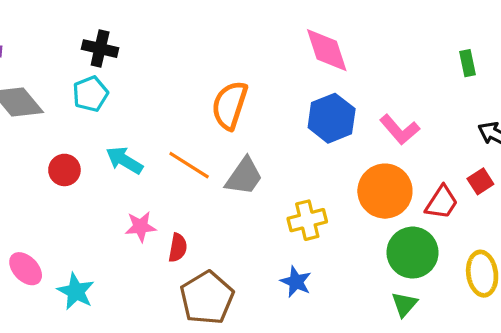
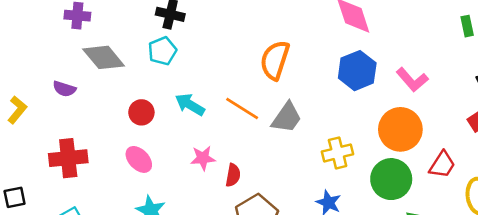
red trapezoid: (442, 202) -> (442, 165), moved
green circle: (412, 253) -> (391, 179), moved
pink ellipse: (26, 269) -> (139, 159), moved

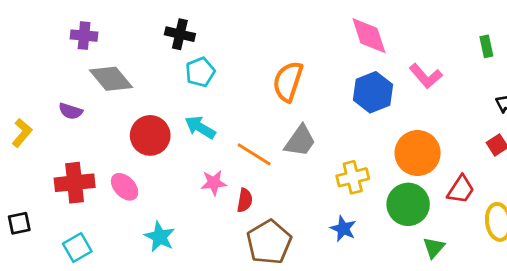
cyan pentagon: (162, 51) -> (200, 72), moved
pink L-shape: (412, 80) -> (426, 76), moved
orange line: (242, 108) -> (254, 154), moved
red circle: (141, 112) -> (150, 135), size x1.5
pink ellipse: (139, 159) -> (125, 187), moved

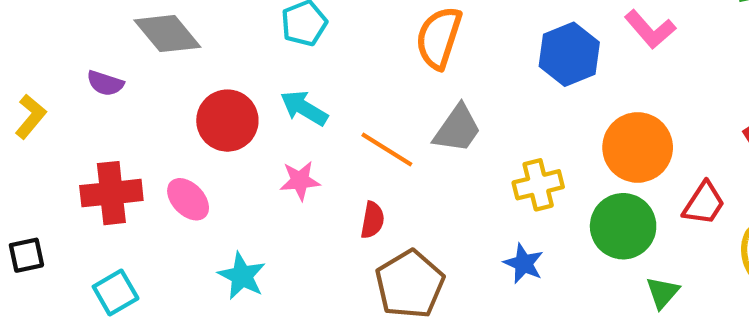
pink star: (214, 183) -> (300, 181), moved

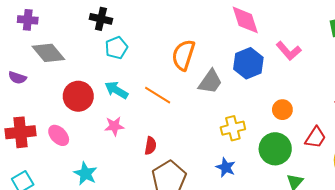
gray trapezoid: (457, 129) -> (210, 82), moved
orange circle: (638, 147) -> (282, 110), size x0.6
orange line: (387, 150) -> (158, 95), moved

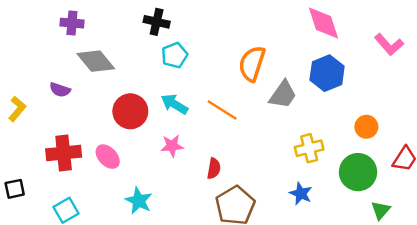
pink L-shape: (289, 51) -> (389, 45), moved

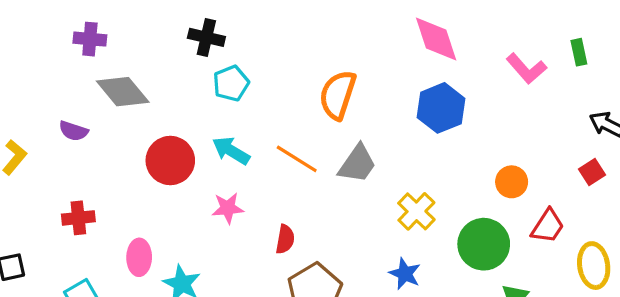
gray trapezoid: (283, 95) -> (357, 164), moved
orange circle: (366, 127) -> (512, 182), moved
yellow cross: (309, 148) -> (416, 211), turned -32
red cross: (64, 153) -> (78, 218), size x0.7
pink ellipse: (108, 157) -> (139, 257), moved, turned 45

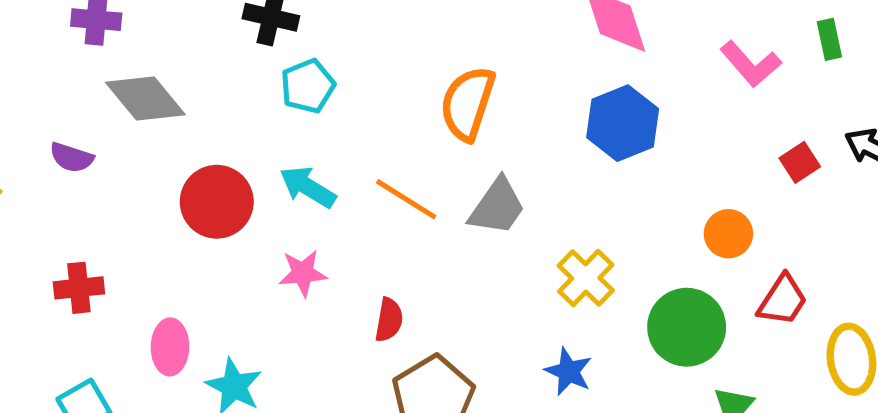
red square: (592, 172) -> (800, 162), moved

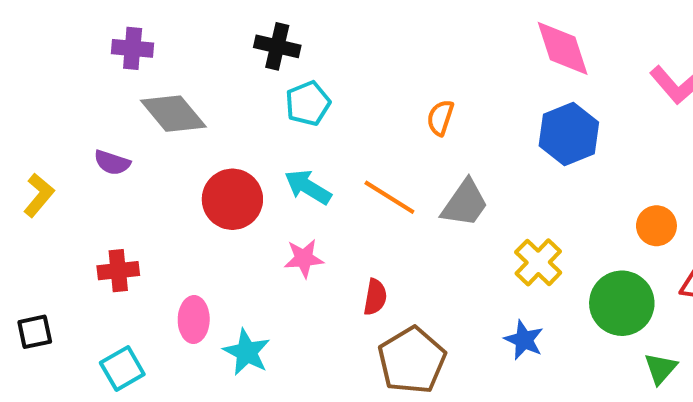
orange semicircle: (468, 103) -> (440, 118), size x0.6

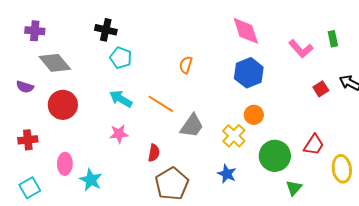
cyan pentagon: (308, 103) -> (121, 58), turned -30
red circle: (232, 199) -> (63, 105), moved
gray trapezoid: (465, 203) -> (192, 126), moved
orange circle: (656, 226) -> (254, 115), moved

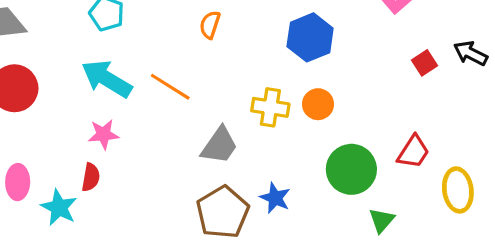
cyan arrow: (121, 99) -> (107, 79), size x1.4
gray trapezoid: (192, 126) -> (219, 145), moved
yellow cross: (234, 136) -> (270, 107), moved, turned -35
red semicircle: (154, 153) -> (91, 177), moved
brown pentagon: (172, 184) -> (223, 212), moved

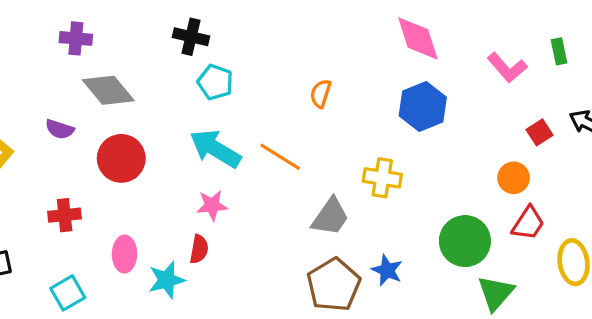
orange circle: (318, 104) -> (514, 178), moved
cyan star: (59, 207) -> (167, 280), turned 30
green triangle: (382, 220) -> (496, 293), size x1.4

